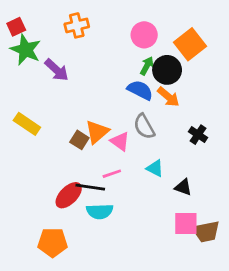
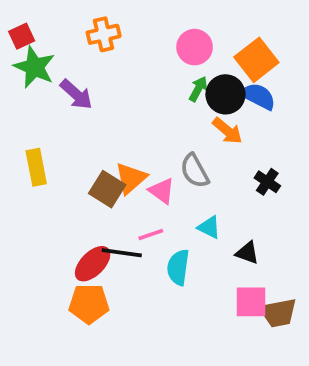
blue semicircle: (140, 90) -> (258, 96), moved
yellow rectangle: (27, 124) -> (36, 167), turned 45
brown square: (79, 140) -> (107, 189), size x1.4
cyan semicircle: (100, 211) -> (178, 267), moved, turned 100
orange pentagon: (53, 242) -> (89, 304), moved

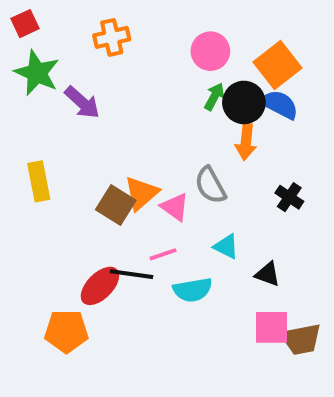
red square: (22, 36) -> (25, 24), moved
orange arrow: (227, 131) -> (246, 142), turned 56
cyan semicircle: (178, 267) -> (193, 290), turned -108
orange pentagon: (89, 304) -> (66, 331), moved

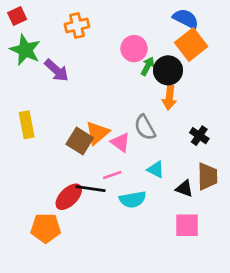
pink circle: (210, 51) -> (134, 49), moved
blue semicircle: (279, 104) -> (186, 19), moved
brown trapezoid: (301, 339) -> (207, 176), moved, turned -80

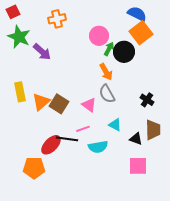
orange arrow: (169, 98) -> (106, 72), moved, turned -36
orange triangle: (97, 133) -> (41, 102), moved

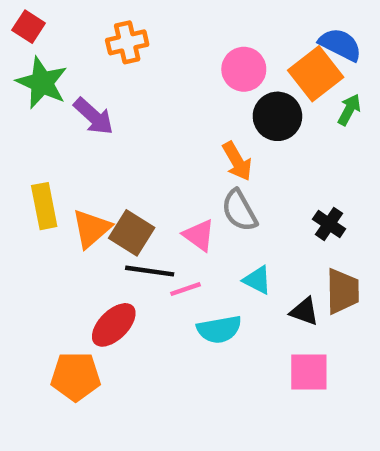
red square: (13, 12) -> (29, 27), turned -32
blue semicircle: (137, 14) -> (340, 45), moved
pink circle: (99, 36) -> (244, 69), moved
green arrow: (109, 49) -> (349, 110), moved
black line: (67, 139) -> (150, 271), moved

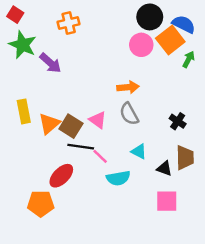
pink circle: (244, 69) -> (141, 45), moved
black circle: (277, 116) -> (150, 17), moved
orange arrow: (237, 161) -> (128, 87), turned -65
pink triangle: (199, 235) -> (98, 120), moved
pink line: (186, 289) -> (100, 156), turned 63

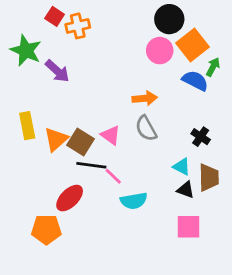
red square: (15, 15) -> (55, 16), moved
blue semicircle: (184, 24) -> (195, 81), moved
cyan triangle: (139, 151) -> (182, 167), moved

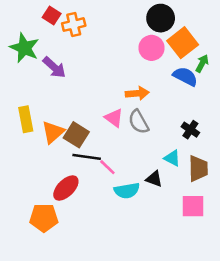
pink triangle: (111, 135) -> (114, 118), moved
black triangle: (186, 190) -> (154, 179), moved
pink square: (188, 227) -> (193, 206), moved

